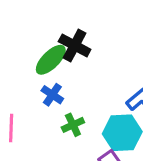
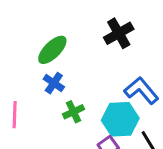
black cross: (75, 45) -> (119, 33), moved, turned 32

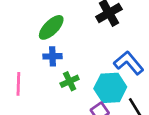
blue cross: (54, 83) -> (53, 56), turned -36

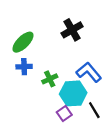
green cross: (70, 81) -> (50, 79), moved

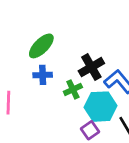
black cross: (72, 30) -> (91, 67), moved

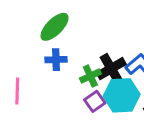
black cross: (91, 67) -> (111, 69), moved
purple square: (90, 130) -> (95, 101), moved

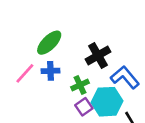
black cross: (111, 69) -> (98, 55), moved
pink line: (17, 91) -> (25, 73), moved, turned 40

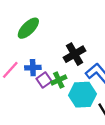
green ellipse: (49, 43) -> (28, 28), moved
purple square: (84, 107) -> (44, 80), moved

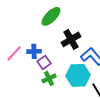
green ellipse: (28, 28) -> (51, 16), moved
green cross: (59, 80) -> (49, 78), moved

